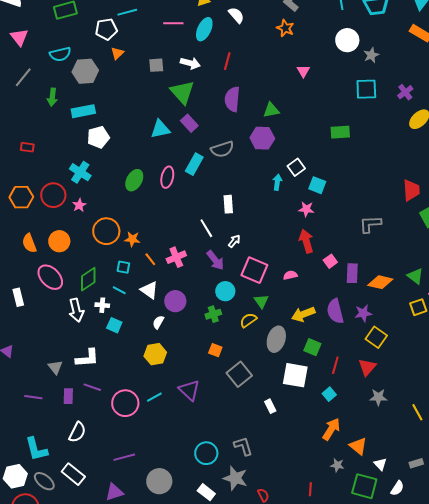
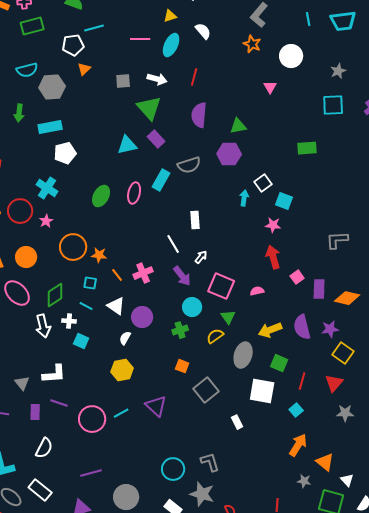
white circle: (347, 40) -> (291, 56), moved

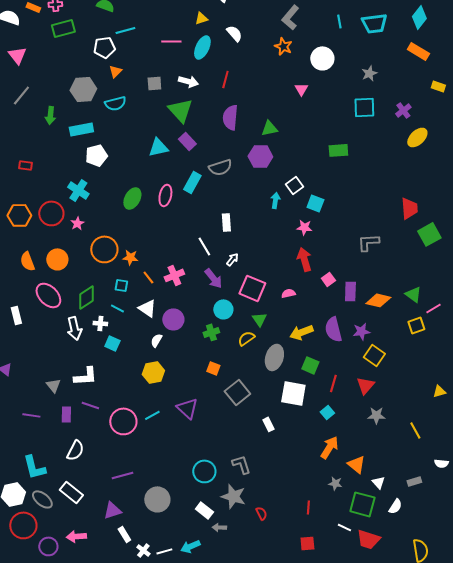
cyan semicircle: (27, 70) -> (115, 103), moved

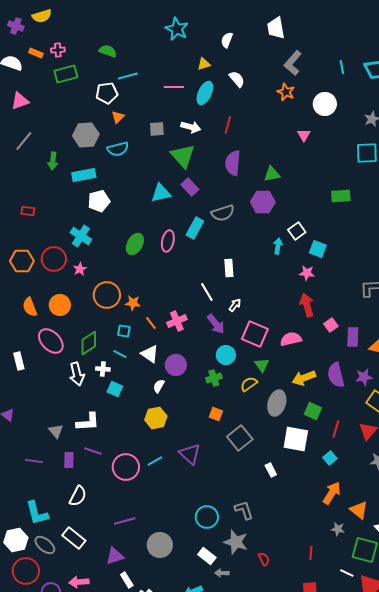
pink triangle: (17, 55) -> (20, 101), turned 48
pink semicircle: (288, 293) -> (291, 339), size x1.5

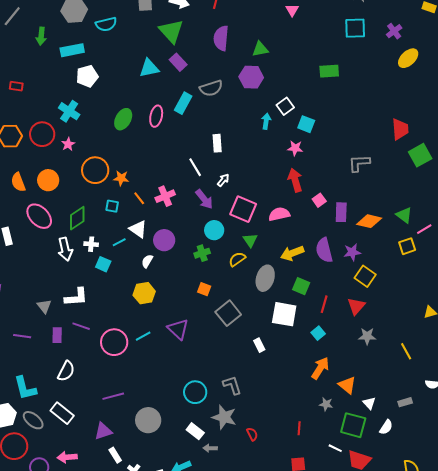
cyan line: (120, 354) -> (119, 242), moved, turned -56

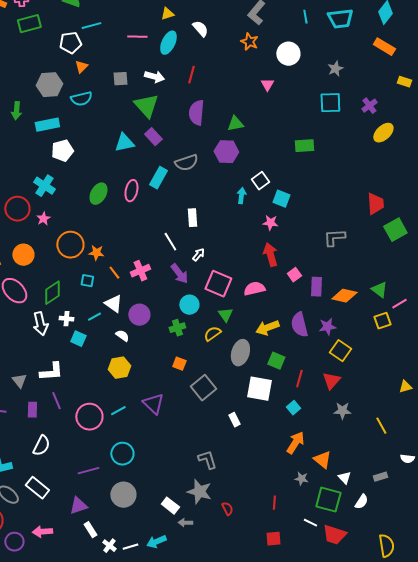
white semicircle: (147, 261) -> (122, 336), turned 96
purple line: (81, 326) -> (56, 401), turned 48
cyan circle: (195, 392) -> (122, 454), moved

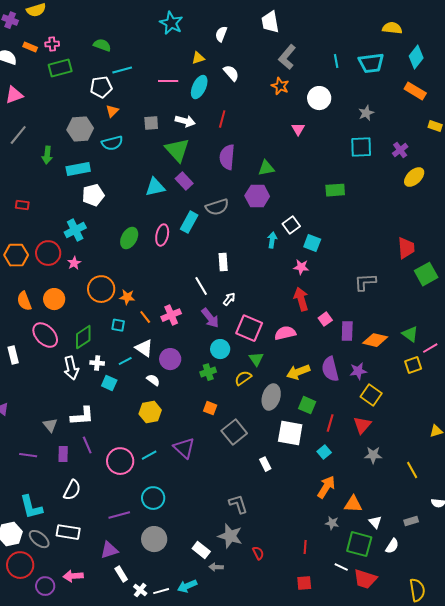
cyan cross: (44, 186) -> (75, 230), turned 30
orange triangle: (322, 460) -> (353, 504), turned -36
white rectangle: (37, 488) -> (68, 532), turned -30

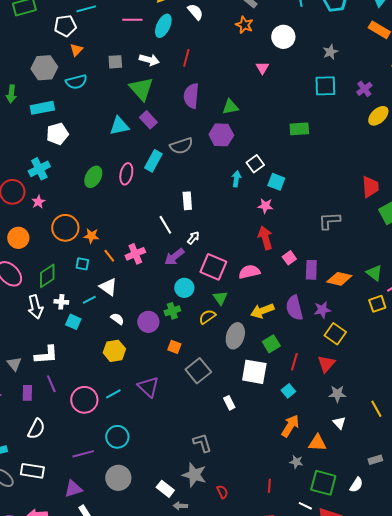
purple arrow: (210, 318) -> (174, 257), turned 90
purple circle: (170, 359) -> (148, 322), moved
green square: (307, 405) -> (271, 344), turned 36
white triangle: (375, 522) -> (339, 423), moved

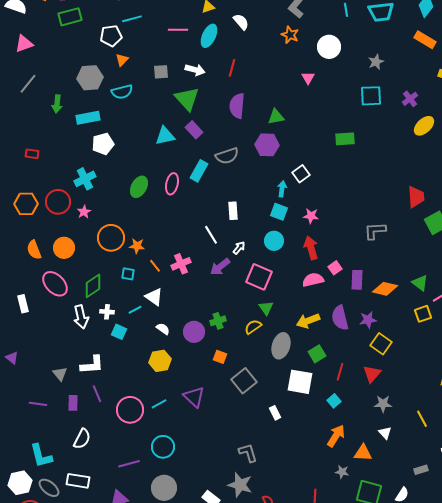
cyan square: (276, 182) -> (279, 212), moved
pink semicircle: (249, 272) -> (313, 280), moved
cyan circle: (184, 288) -> (274, 241), moved

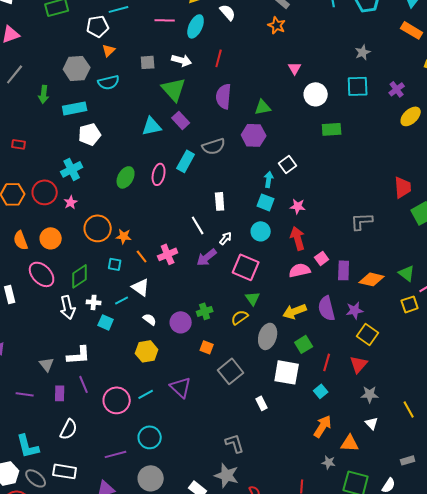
white circle: (329, 47) -> (316, 94), moved

